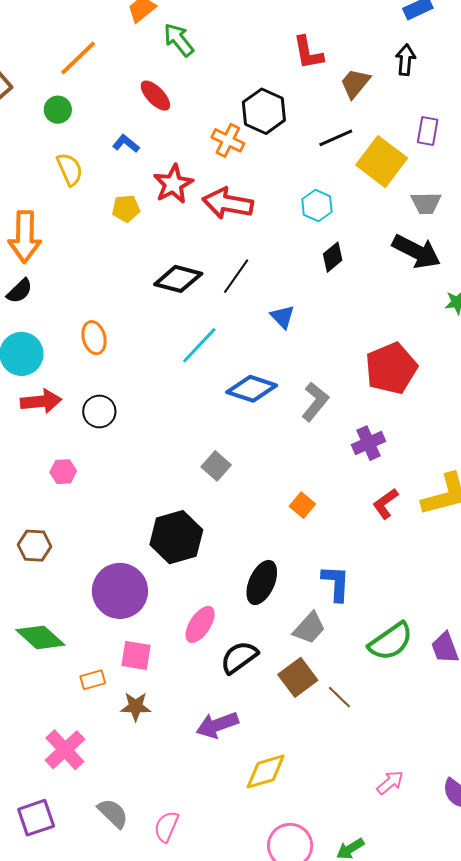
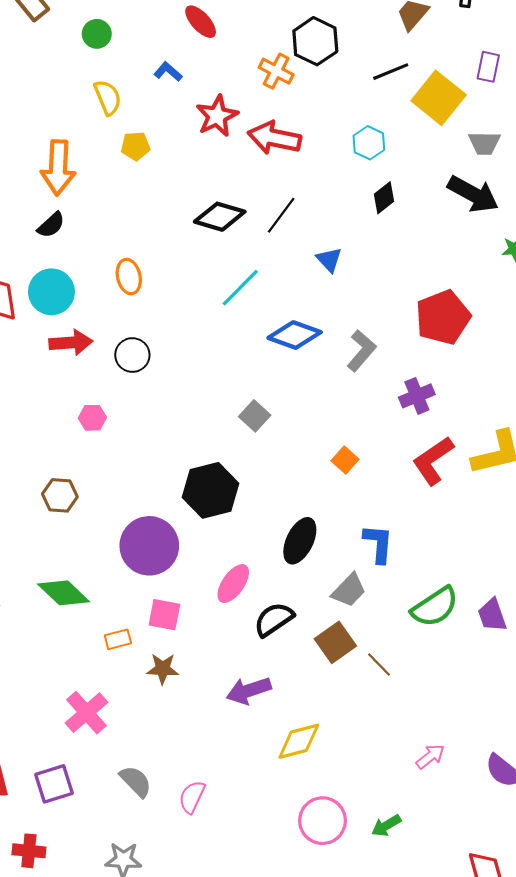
yellow pentagon: (126, 209) -> (136, 146), moved
red L-shape: (385, 504) -> (433, 461), size x1.5

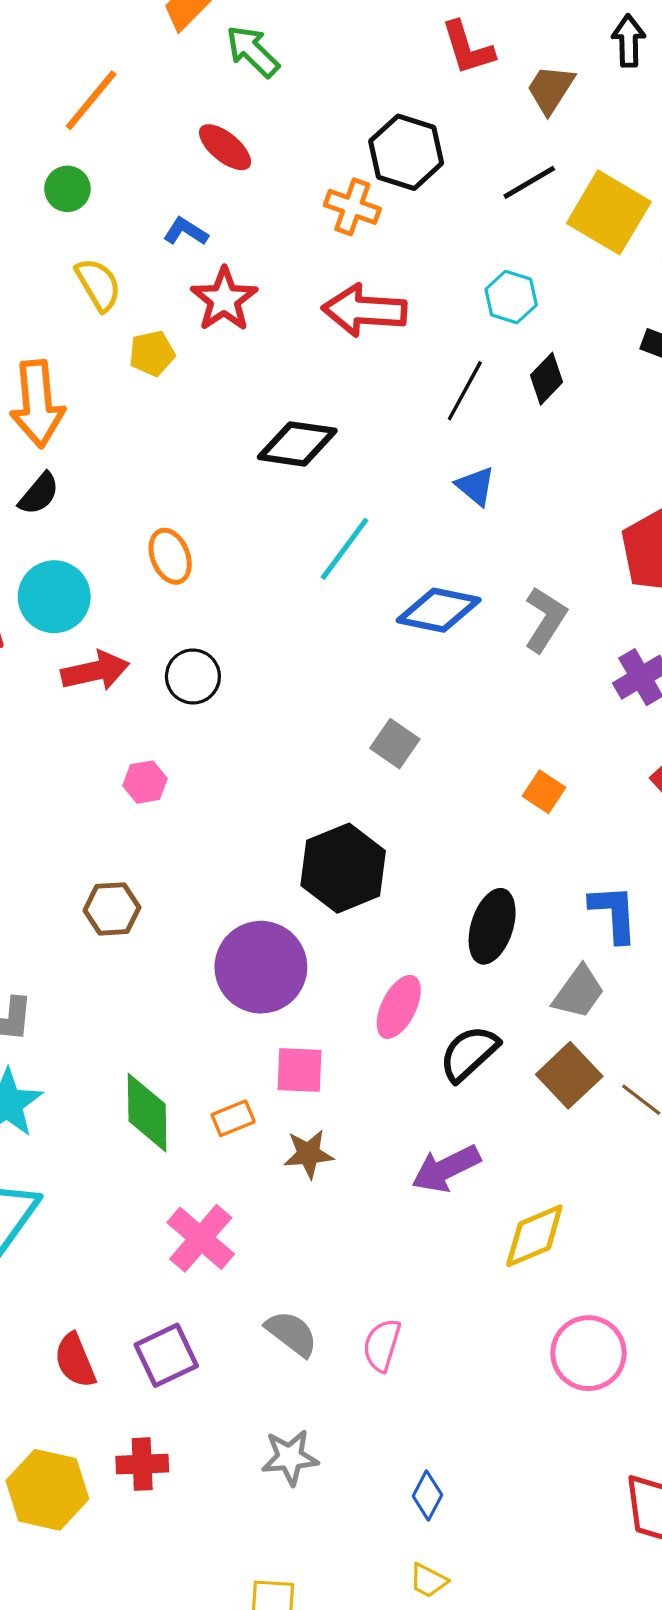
red star: (217, 116) -> (224, 299), moved
black line: (281, 215) -> (465, 391), moved
green diamond: (64, 593) -> (147, 1113), moved, turned 54

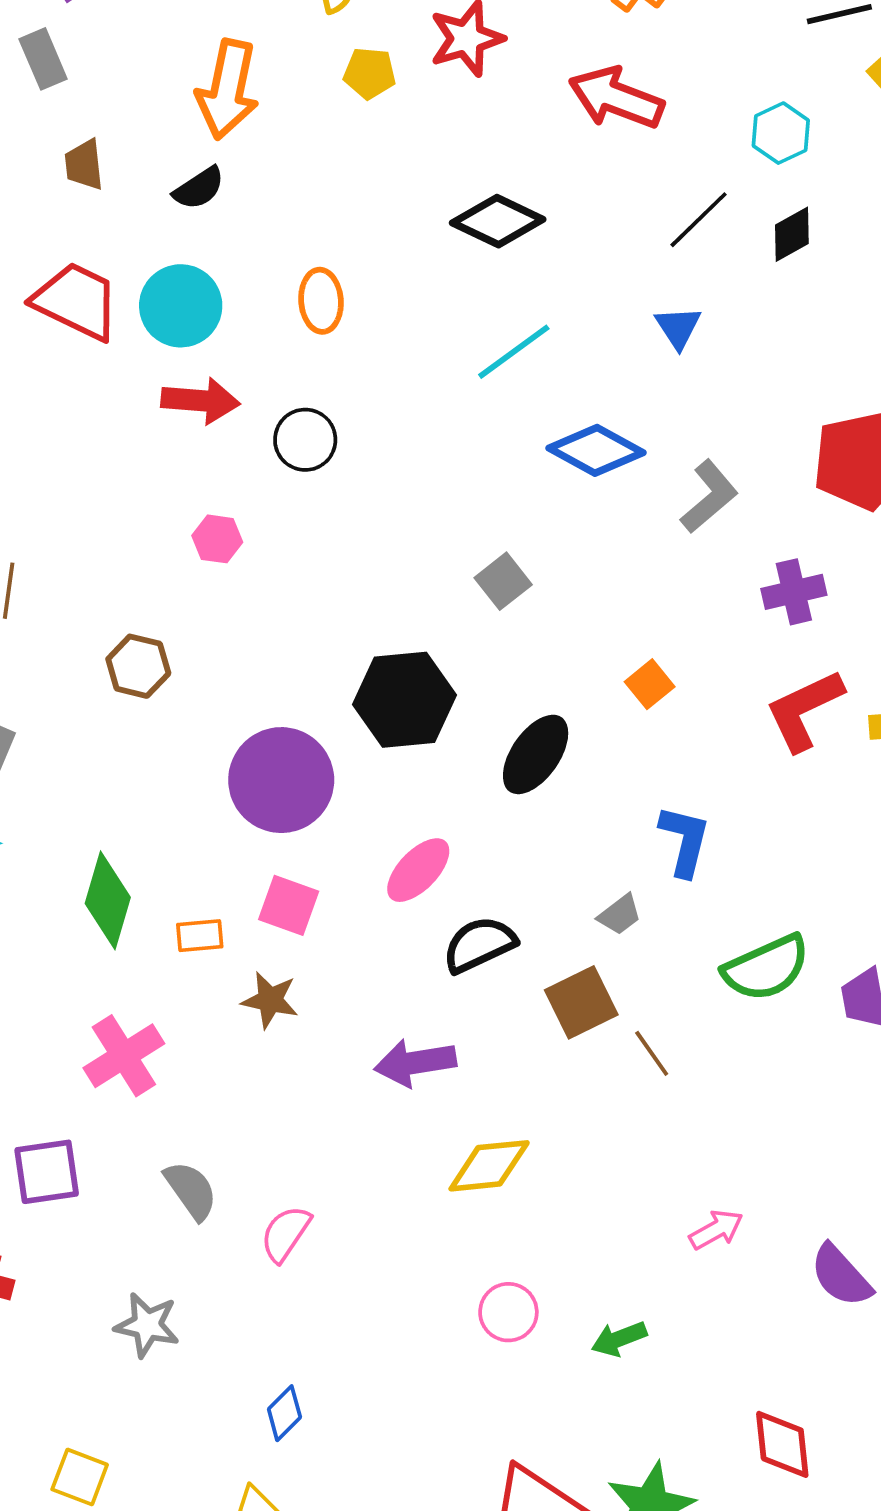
black ellipse: (492, 926) -> (536, 754), moved
gray trapezoid: (579, 992) -> (620, 915), size x0.7
pink circle: (589, 1353) -> (508, 1312), size x0.7

